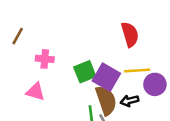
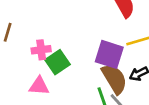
green square: (85, 72) -> (58, 62), moved

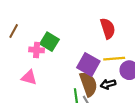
green square: (58, 62) -> (50, 42), moved, turned -36

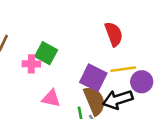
pink triangle: (29, 77) -> (51, 98), moved
black arrow: (108, 84) -> (118, 100), size x1.6

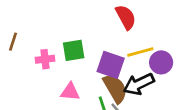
green square: (46, 53) -> (74, 50), moved, turned -30

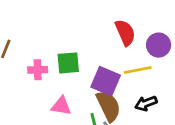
purple circle: (161, 62) -> (159, 45), moved
black arrow: (139, 84) -> (146, 103), moved, size x0.7

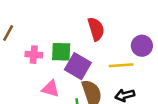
red semicircle: (125, 32) -> (96, 29), moved
purple square: (106, 81) -> (78, 66), moved

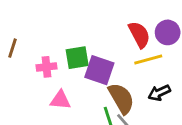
red semicircle: (96, 29) -> (139, 35), moved
pink triangle: (50, 89) -> (60, 100), moved

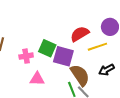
red semicircle: (139, 35) -> (80, 34), moved, turned -90
green square: (77, 58) -> (47, 48), turned 36

